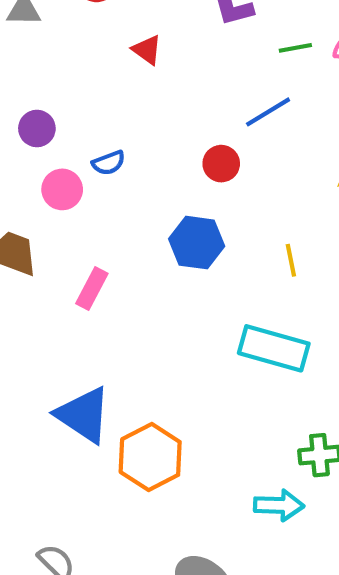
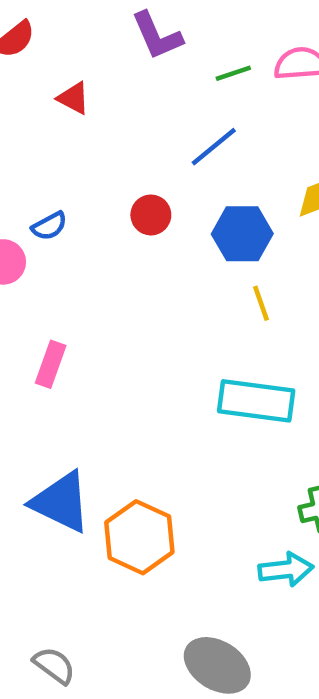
red circle: (221, 164) -> (151, 215), moved
blue hexagon: (197, 243) -> (242, 234), moved

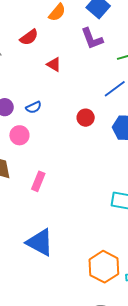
blue semicircle: (49, 226) -> (34, 107), moved
orange hexagon: (139, 537) -> (104, 267), moved

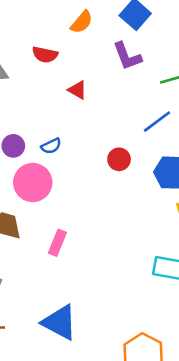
red semicircle: (29, 37) -> (45, 55), turned 48
pink circle: (19, 135) -> (33, 183), size x1.5

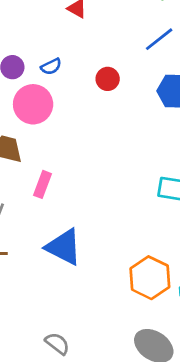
red circle: (119, 159) -> (108, 79), moved
pink rectangle: (57, 243) -> (43, 184), moved

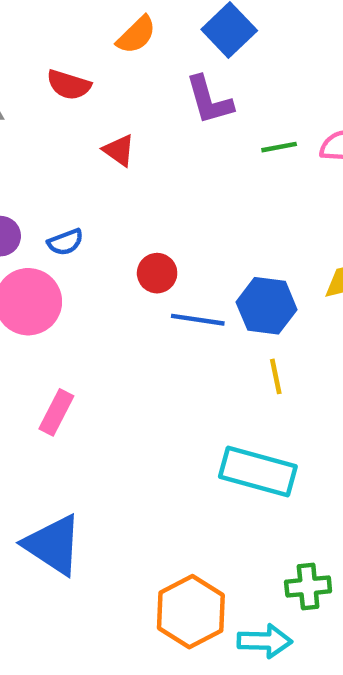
blue line: (159, 39) -> (198, 320), moved, turned 40
pink rectangle: (43, 184) -> (56, 412), moved

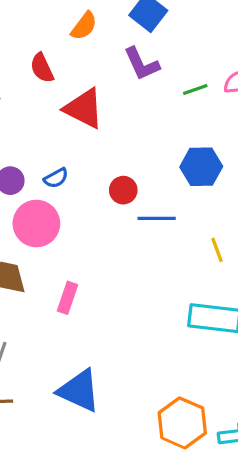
red semicircle: (69, 85) -> (42, 68), turned 56
red triangle: (119, 150) -> (84, 108), size x1.8
blue hexagon: (267, 306) -> (201, 167), moved

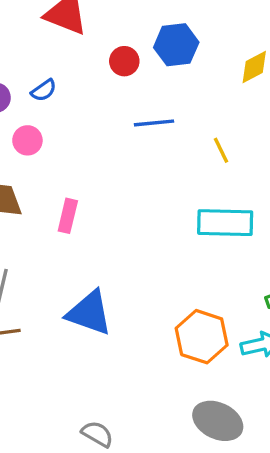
blue hexagon: (201, 167) -> (176, 45), moved
red circle: (123, 190) -> (124, 61), moved
pink circle: (36, 224) -> (27, 140), size x0.6

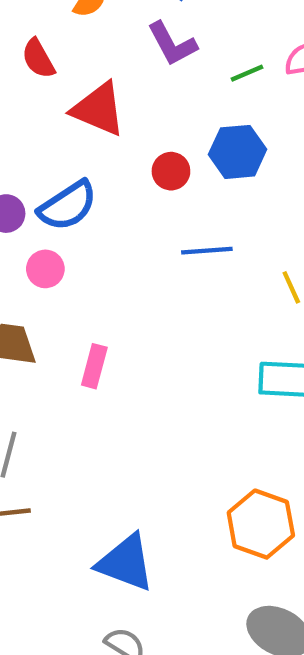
blue semicircle: (44, 90) -> (68, 206), size x1.8
blue triangle: (89, 313) -> (126, 563), moved

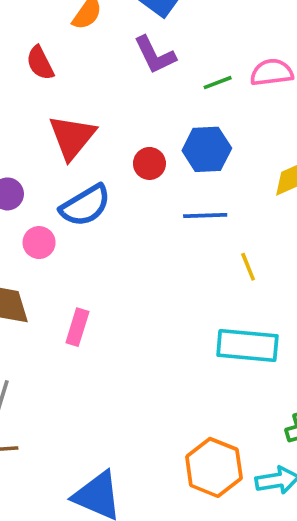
red triangle: (98, 109) -> (72, 137), moved, turned 44
blue semicircle: (68, 206) -> (85, 206), moved
blue line: (207, 251) -> (205, 215), moved

